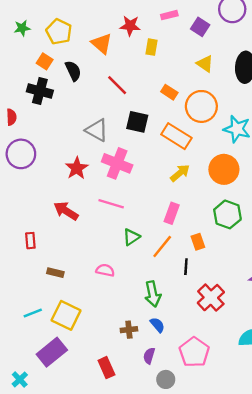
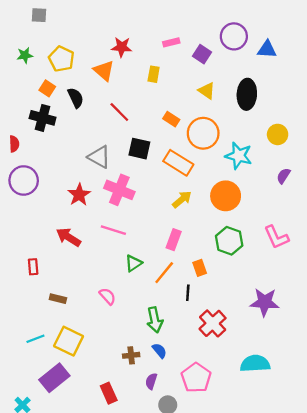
red star: (130, 26) -> (122, 47), moved
pink semicircle: (105, 270) -> (107, 296), turned 36

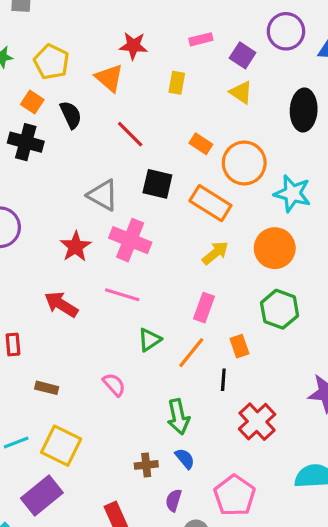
yellow triangle: (207, 91) -> (241, 92), moved

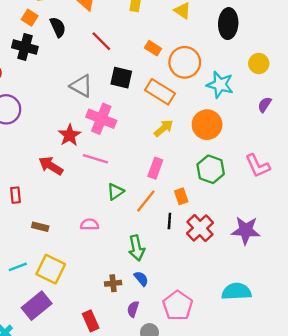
red star: (76, 247) -> (70, 135), moved
pink semicircle: (114, 385) -> (90, 224), turned -48
red cross: (257, 422) -> (200, 228), moved

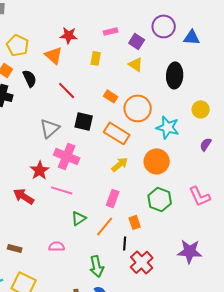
gray triangle: (81, 86) -> (50, 128), turned 50
red cross: (200, 228) -> (142, 262), moved

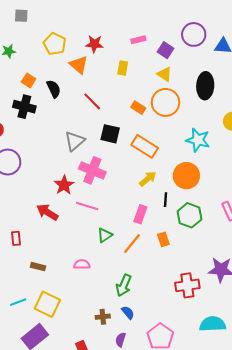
yellow pentagon: (18, 45) -> (55, 44), moved
orange circle: (138, 108) -> (165, 102), moved
black line: (125, 243) -> (165, 200), moved
red cross: (142, 262) -> (187, 285), moved, turned 35
green arrow: (97, 266) -> (124, 285), turned 35

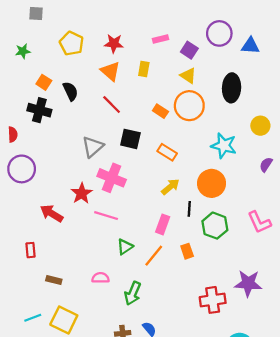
orange triangle: (79, 65) -> (110, 71), moved
orange rectangle: (145, 146) -> (167, 152), size x0.7
red arrow: (47, 212) -> (52, 213), moved
green arrow: (124, 285) -> (133, 293), moved

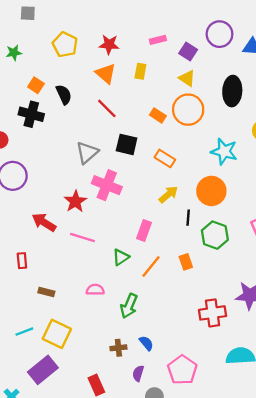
pink line: (106, 216) -> (82, 237), moved
pink rectangle: (163, 224) -> (144, 230), moved

